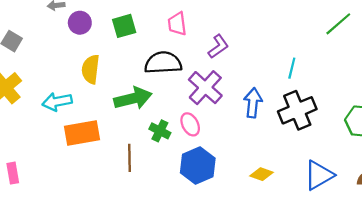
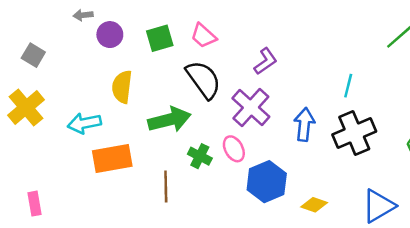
pink trapezoid: (177, 24) -> (203, 36), moved, turned -40
black semicircle: (163, 63) -> (203, 80), turned 57
blue hexagon: (198, 165) -> (267, 182), moved

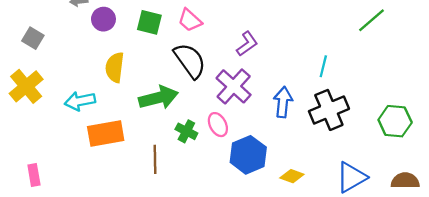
green square: (160, 38) -> (149, 22), turned 30

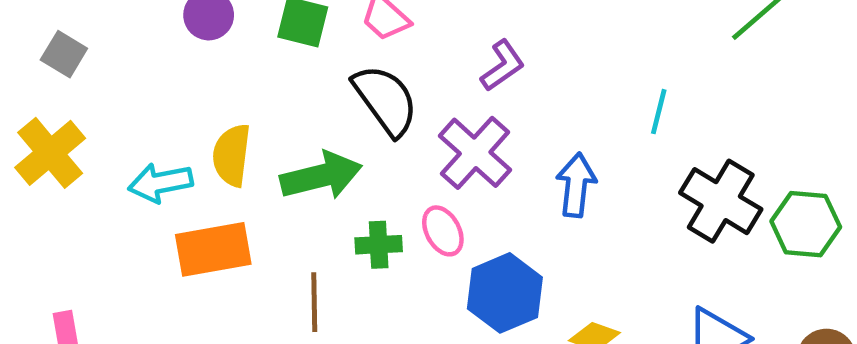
yellow semicircle: (115, 67) -> (232, 155), moved
black cross: (329, 110) -> (721, 201), moved, turned -36
green cross: (186, 131) -> (379, 245), turned -30

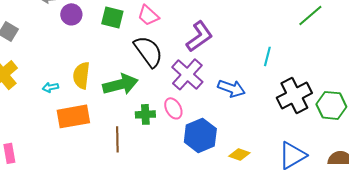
purple L-shape: (503, 66) -> (199, 36), size x1.4
cyan arrow: (160, 183) -> (50, 87), size x0.6
blue arrow: (576, 185) -> (231, 88), turned 104
black cross: (721, 201) -> (294, 95), turned 32

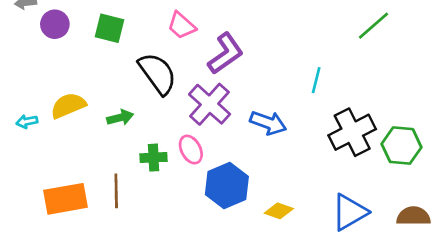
pink trapezoid: (148, 15) -> (182, 26), moved
yellow semicircle: (81, 75) -> (68, 106), turned 60
green arrow: (120, 84) -> (120, 118), size x0.6
orange rectangle: (73, 116) -> (66, 199), moved

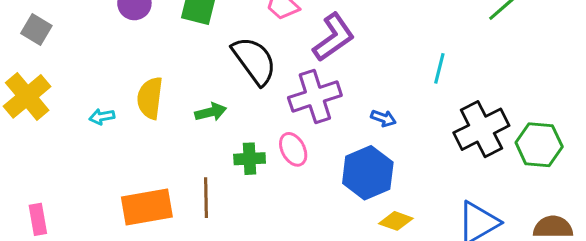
purple cross: (210, 104) -> (315, 96), turned 30
yellow semicircle: (68, 106) -> (150, 98), turned -60
blue arrow: (268, 123) -> (383, 118), size x0.6
blue hexagon: (227, 186) -> (368, 173), moved

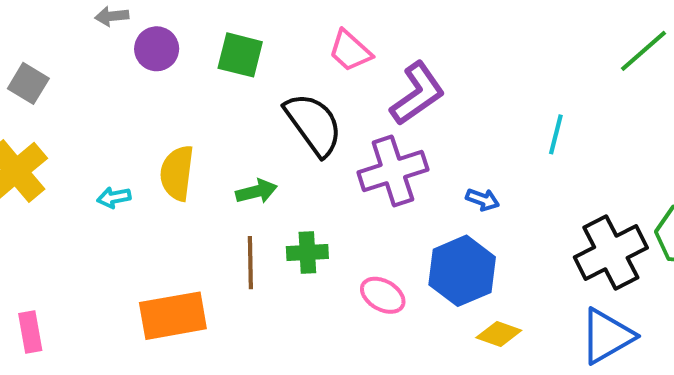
black cross: (481, 129) -> (611, 253), moved
pink ellipse: (293, 149) -> (383, 295), moved, turned -32
brown line: (206, 198) -> (250, 263), moved

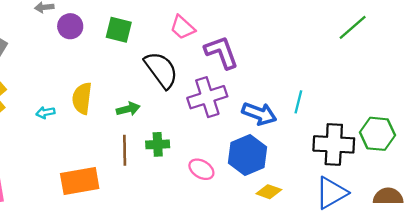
purple L-shape: (417, 94) -> (222, 52), turned -75
cyan line: (556, 134) -> (298, 102), moved
blue arrow: (483, 200) -> (259, 114), size x1.8
black cross: (611, 253) -> (334, 144), turned 30

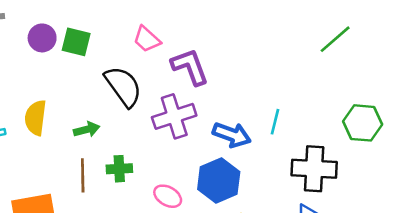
purple circle: (70, 26) -> (42, 38), moved
green hexagon: (378, 134) -> (363, 123), moved

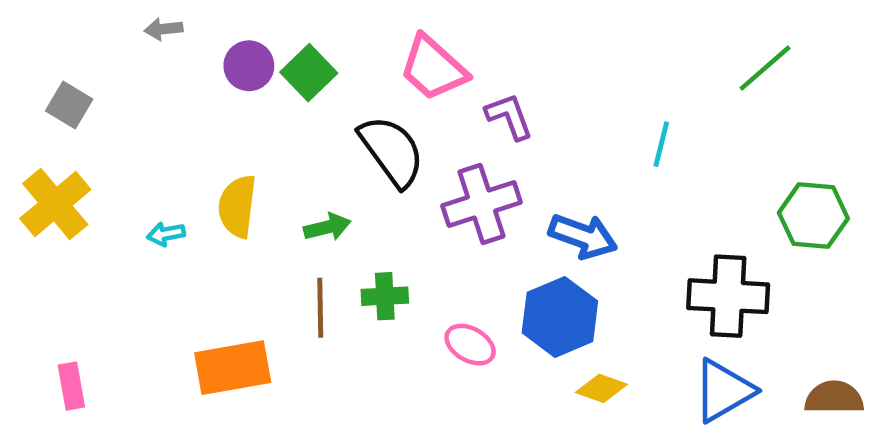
pink trapezoid: (147, 39) -> (433, 68), size x1.4
green square: (76, 42) -> (309, 73), turned 32
purple L-shape: (190, 67) -> (509, 116), size x0.7
cyan line: (275, 122) -> (661, 144), moved

